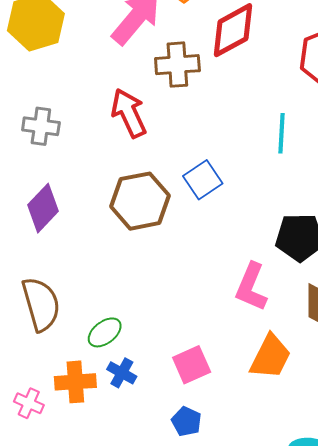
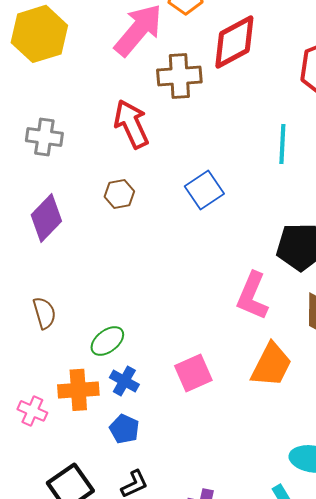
brown hexagon: (140, 201) -> (119, 194), moved, size x0.5
brown semicircle: (41, 304) -> (44, 313), size x0.6
blue pentagon: (187, 421) -> (124, 429), moved

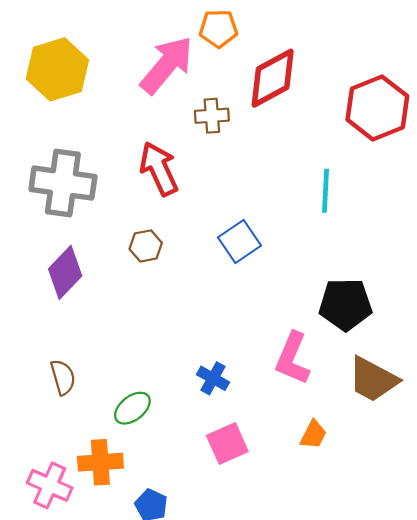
brown cross: (179, 76) -> (212, 116), size x0.7
gray cross: (44, 137) -> (63, 183), size x1.6
orange trapezoid: (271, 365) -> (313, 435), size x0.6
blue cross: (124, 381) -> (213, 378), moved
pink cross: (32, 411) -> (50, 485), size x1.4

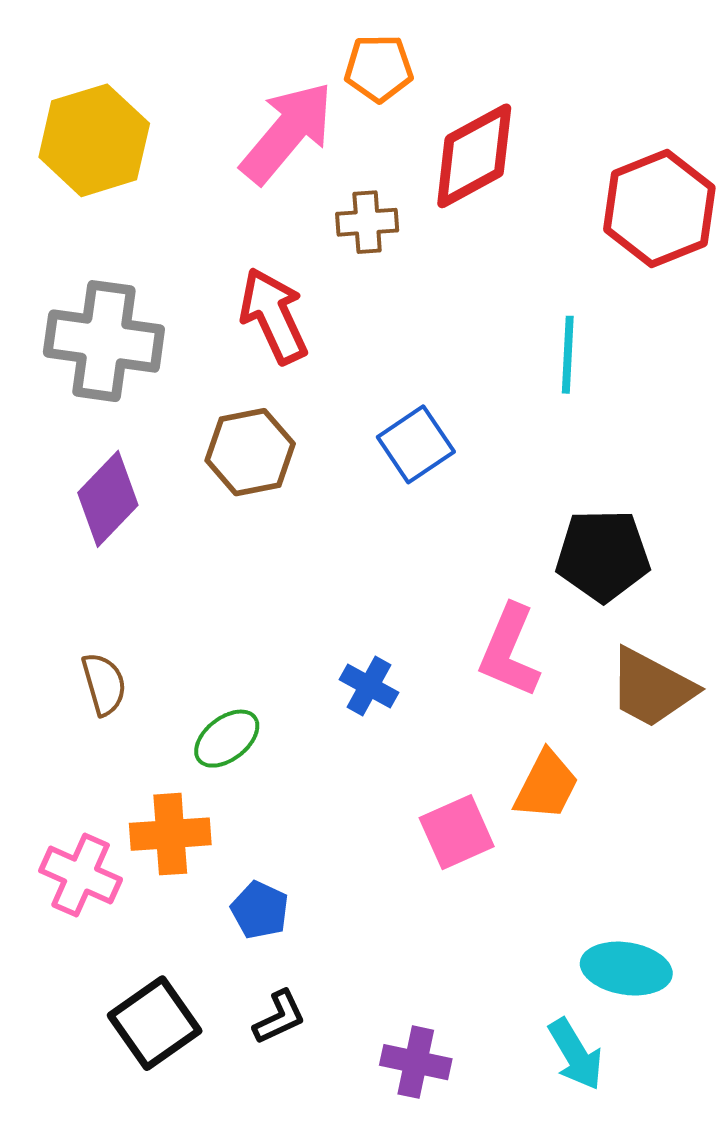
brown hexagon: (146, 246) -> (250, 452), size x1.5
orange trapezoid: (313, 435) -> (546, 785), size x1.4
pink square: (227, 443) -> (457, 832), moved

